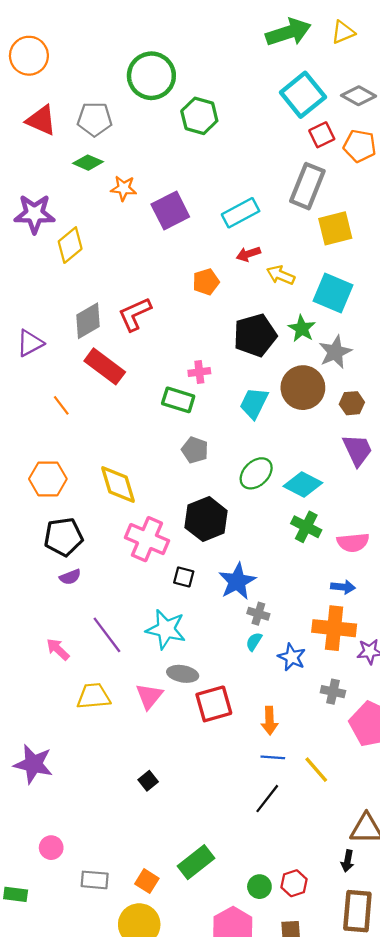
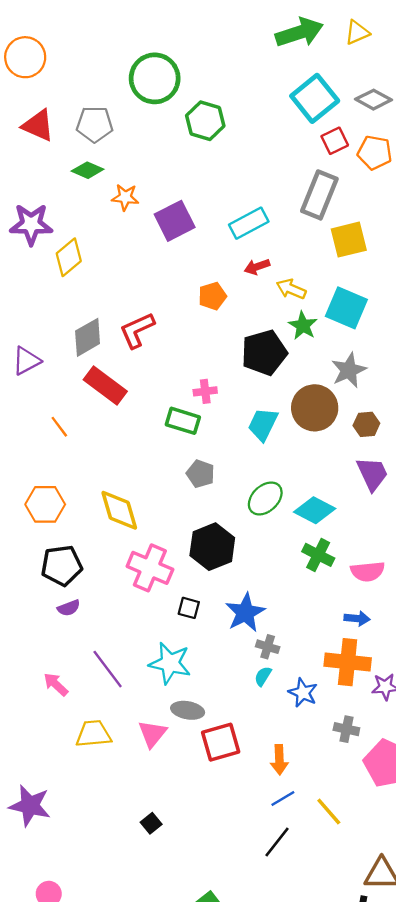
green star: (302, 329) -> (303, 325), moved
blue line: (273, 757) -> (283, 799), turned -35

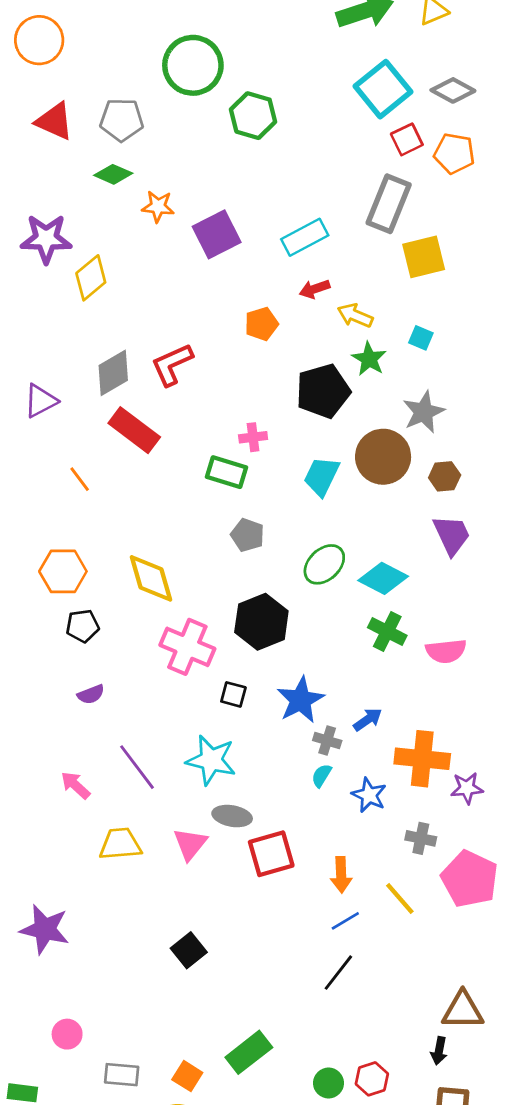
cyan square: (346, 308) -> (421, 338), size x0.5
black pentagon: (62, 566) -> (82, 626), moved, size x0.7
blue arrow: (357, 618) -> (368, 720), moved, turned -40
yellow line: (329, 811) -> (400, 899), moved
black square: (151, 823) -> (189, 950), size x1.4

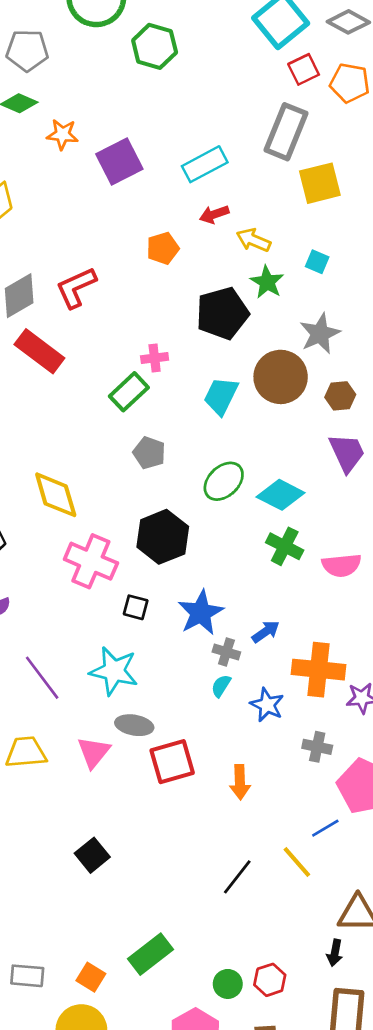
green rectangle: (226, 472) -> (129, 392), turned -60
yellow line: (400, 899) -> (297, 862), moved
blue line: (345, 921) -> (325, 828), moved

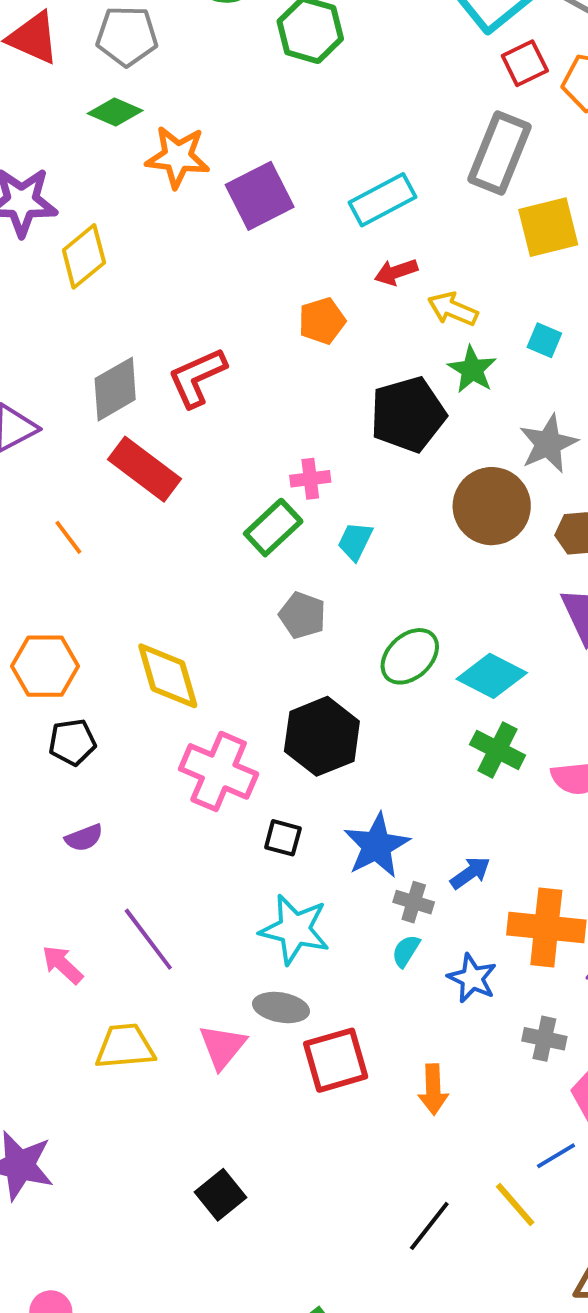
orange star: (62, 134) -> (178, 157), size x1.4
cyan trapezoid: (221, 396) -> (355, 541), moved, size x0.7
cyan star: (114, 671) -> (295, 929), moved

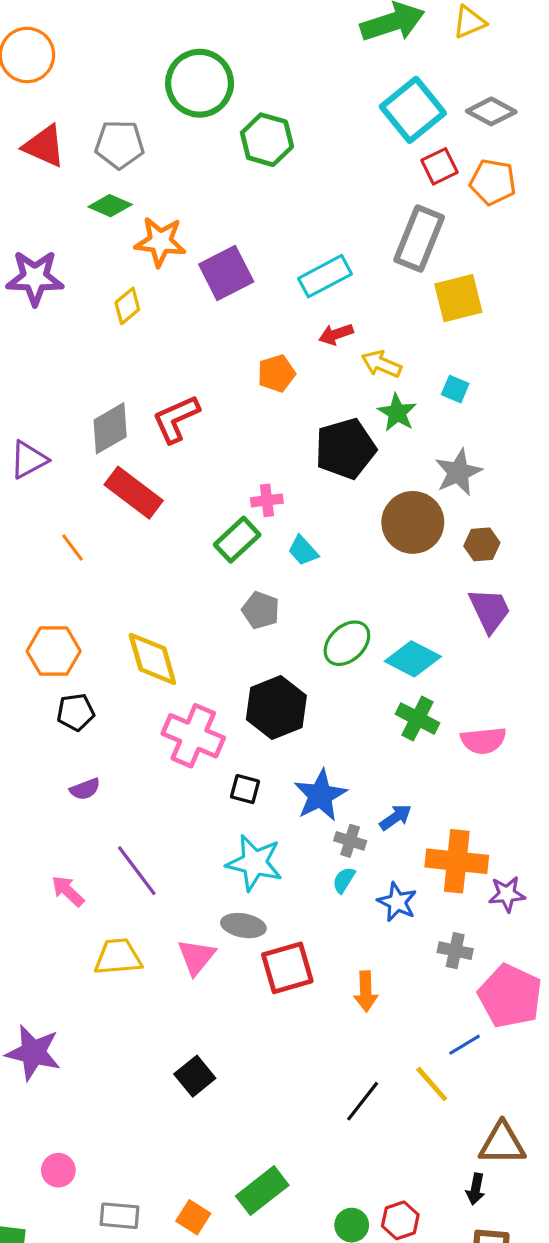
yellow diamond: (84, 256) -> (127, 306), moved, size x0.7
cyan trapezoid: (355, 541) -> (303, 551), turned -68

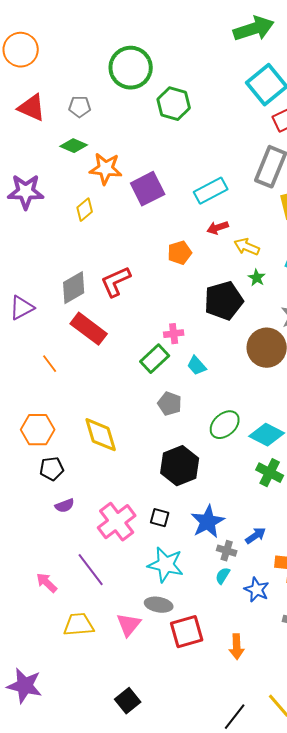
gray pentagon: (120, 144) -> (80, 107), size x0.7
green star: (397, 413) -> (257, 278), size x0.7
pink cross: (193, 736) -> (117, 522), moved, turned 30
purple semicircle: (85, 789) -> (65, 506), moved

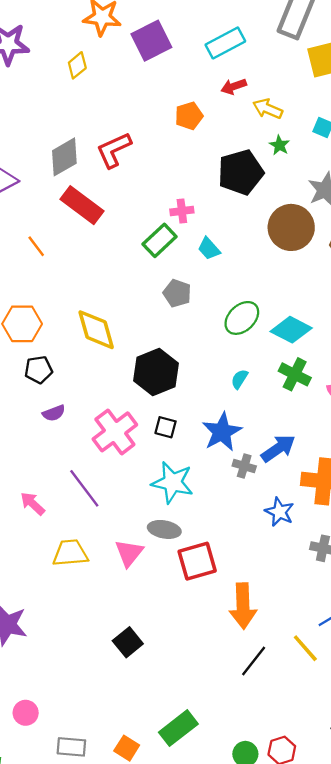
black hexagon: (180, 466) -> (156, 372), moved
blue arrow: (256, 536) -> (278, 448), size x1.4
cyan semicircle: (223, 576) -> (239, 379), moved
orange arrow: (237, 647) -> (243, 606), moved, size x1.5

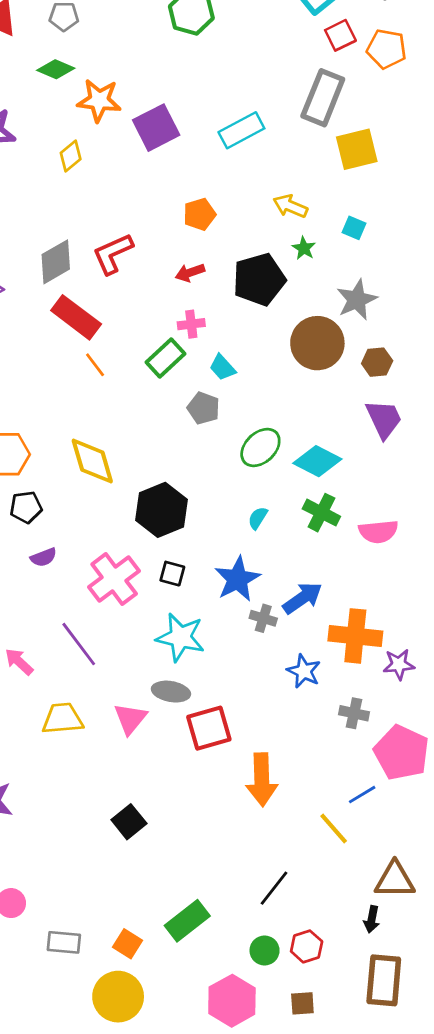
red arrow: (234, 86) -> (190, 273), moved
orange line: (36, 246) -> (95, 365), moved
gray pentagon: (177, 293) -> (204, 408), moved
black line: (254, 661) -> (274, 888), moved

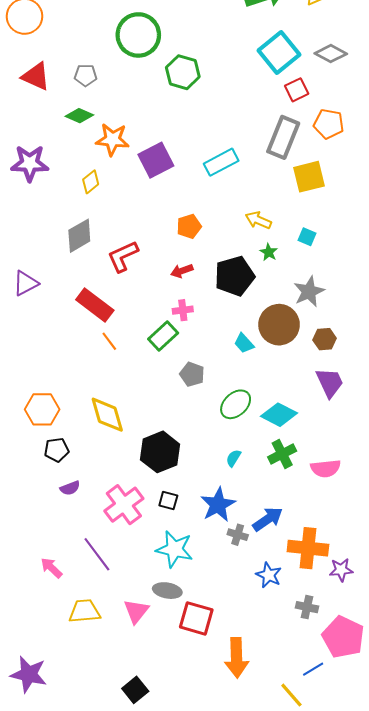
orange pentagon: (387, 49) -> (329, 124), moved
gray diamond: (56, 262) -> (79, 236), moved
cyan trapezoid: (222, 368) -> (244, 343), moved
green cross: (321, 513) -> (282, 454), turned 36
red square: (209, 728) -> (196, 618), turned 32

